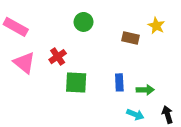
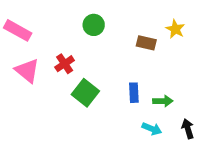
green square: (76, 82) -> (85, 93), turned 35

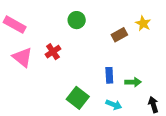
brown rectangle: (146, 43) -> (119, 35), turned -42
green square: (85, 93) -> (78, 98), moved
cyan arrow: (152, 129) -> (114, 105), moved

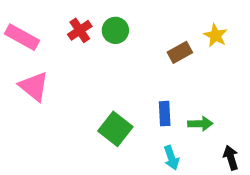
red cross: (53, 52) -> (80, 30), moved
green square: (78, 98) -> (115, 129), moved
cyan arrow: (114, 105) -> (171, 158), turned 49

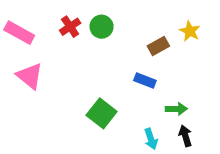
blue rectangle: (165, 114) -> (145, 81), moved, turned -66
black arrow: (231, 158) -> (185, 136), moved

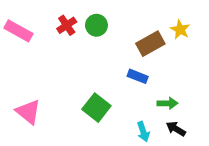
brown rectangle: (158, 46) -> (150, 44), size x1.4
pink triangle: (30, 76) -> (28, 112), moved
black arrow: (185, 136) -> (176, 129), turned -42

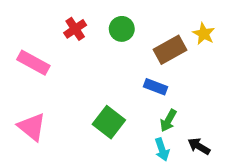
green circle: (96, 25) -> (122, 29), moved
pink rectangle: (18, 31) -> (33, 63), moved
green arrow: (167, 103) -> (168, 121), moved, turned 120

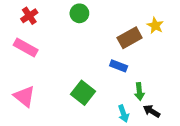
red cross: (75, 29) -> (29, 16), moved
green circle: (122, 29) -> (79, 13), moved
green arrow: (168, 121) -> (139, 92), moved, turned -35

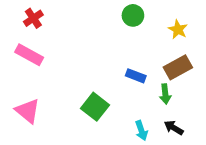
green circle: (79, 13) -> (133, 15), moved
brown rectangle: (130, 38) -> (178, 67), moved
green arrow: (139, 92) -> (165, 94), moved

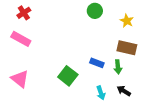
brown rectangle: (178, 67) -> (127, 48), turned 42
blue rectangle: (136, 76) -> (97, 63), moved

